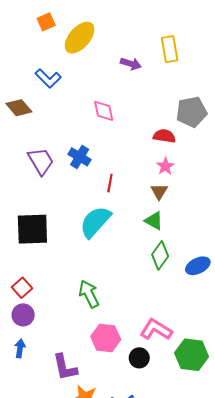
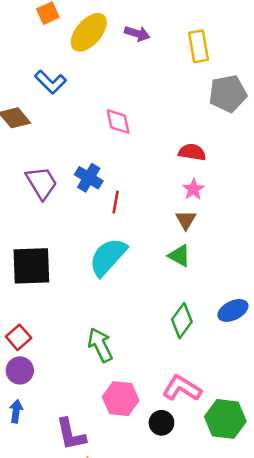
purple arrow: (131, 64) -> (137, 34), moved
gray pentagon: (192, 112) -> (228, 94), moved
red line: (110, 183) -> (116, 202), moved
green diamond: (160, 255) -> (182, 321), moved

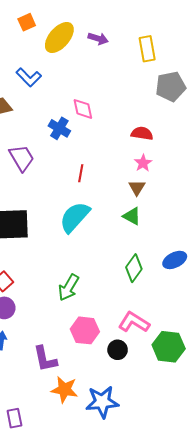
blue cross: (89, 178) -> (59, 128), moved
green arrow: (100, 345) -> (69, 288), turned -124

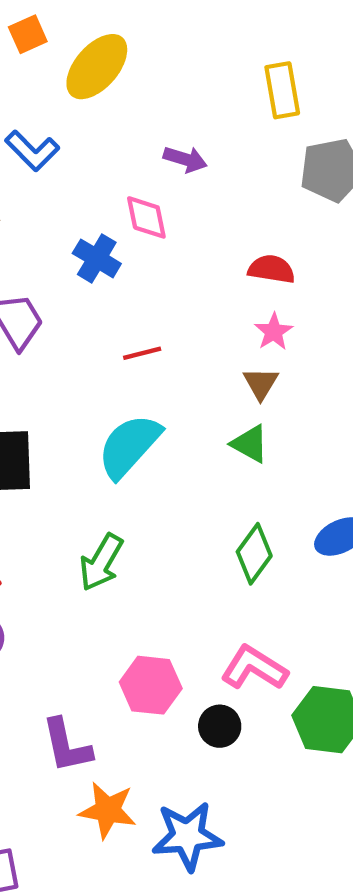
purple arrow: (98, 39) -> (185, 159), moved
red line: (81, 173) -> (142, 353), turned 66
green arrow: (69, 288) -> (101, 562), moved

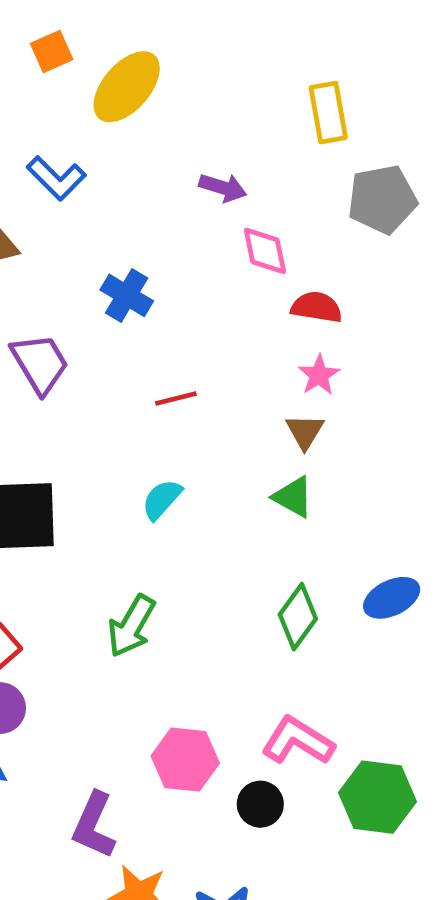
pink diamond: (146, 217) -> (265, 251), moved
cyan semicircle: (129, 446) -> (162, 499), size x0.6
purple L-shape: (67, 746) -> (94, 825), turned 36

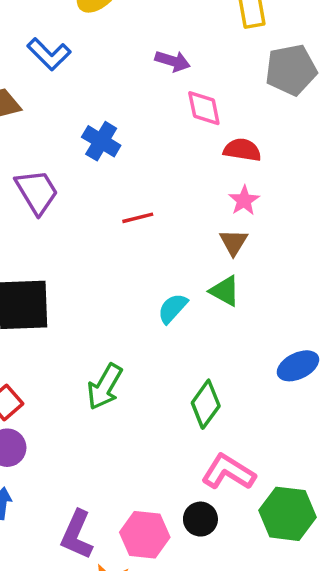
cyan semicircle: (162, 499) -> (173, 308), moved
green diamond: (298, 617) -> (206, 404), moved
pink hexagon: (185, 760) -> (145, 535), moved

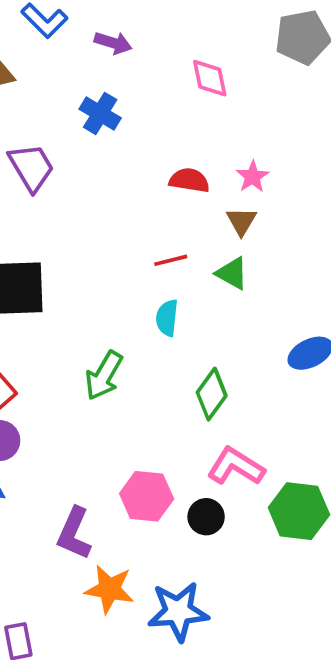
purple arrow: (173, 61) -> (113, 43), moved
red semicircle: (242, 150) -> (189, 180), moved
red line: (138, 218) -> (171, 260), moved
cyan semicircle: (173, 308) -> (167, 318), moved, turned -36
pink hexagon: (145, 535) -> (147, 496), moved

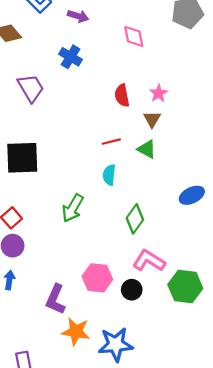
red semicircle: (189, 180) -> (122, 95), turned -110

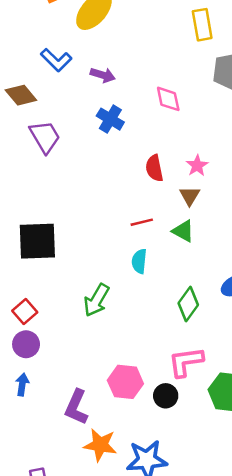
blue cross: (71, 57) -> (110, 119), moved
purple trapezoid: (31, 88) -> (45, 137), moved
green diamond: (135, 219) -> (188, 304), moved
pink L-shape: (149, 261) -> (186, 362), turned -40

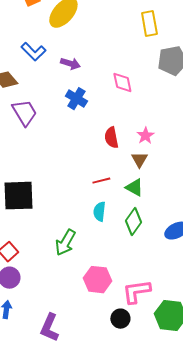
green diamond: (188, 304) -> (133, 222), moved
pink hexagon: (125, 382) -> (97, 280), moved

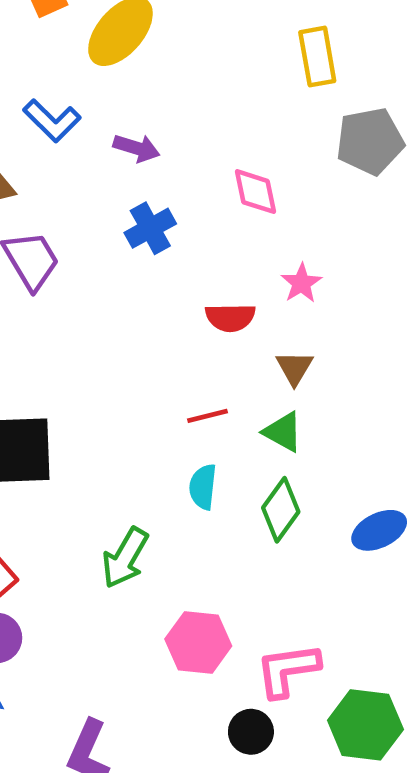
blue cross: (76, 99) -> (150, 228), turned 30
pink star: (145, 136) -> (301, 283), moved
red semicircle: (111, 138) -> (230, 317), turned -80

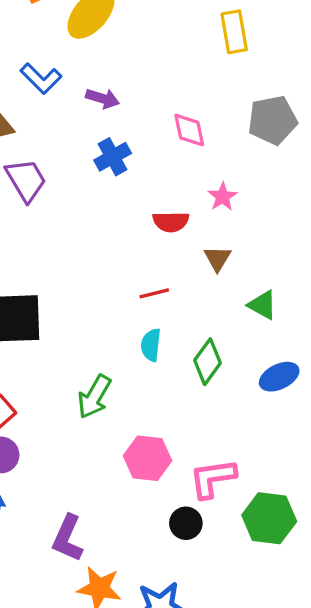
gray pentagon: (370, 141) -> (272, 120), moved
green triangle: (283, 432) -> (263, 305), moved

